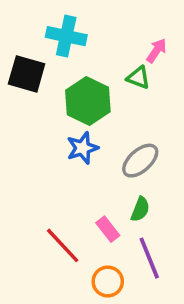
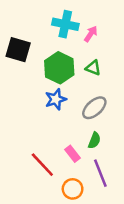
cyan cross: (66, 36) -> (65, 24), moved
pink arrow: (156, 51) -> (91, 34), moved
green triangle: (138, 78) -> (93, 68), moved

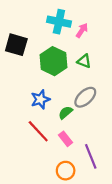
blue star: (56, 99) -> (40, 99), moved
green semicircle: (94, 140) -> (66, 113), moved, turned -152
red line: (42, 165) -> (38, 131), moved

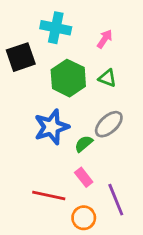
cyan cross: (59, 22) -> (56, 28), moved
black square: (16, 45) -> (21, 57), turned -35
blue star: (40, 99) -> (52, 127), size x1.4
red line: (38, 131) -> (49, 195), moved, turned -35

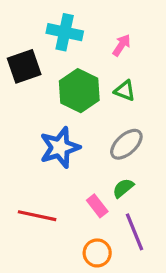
green semicircle: (84, 144) -> (123, 188), moved
red line: (49, 195) -> (37, 216), moved

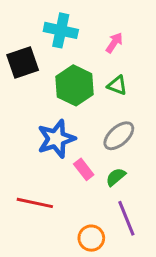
pink rectangle: (97, 206) -> (84, 169), moved

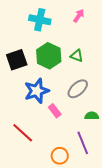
pink arrow: (114, 43) -> (79, 16), moved
black square: (23, 62) -> (17, 60), moved
green semicircle: (116, 177) -> (92, 116), moved, turned 40
red line: (35, 203) -> (23, 133), turned 30

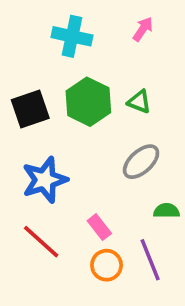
blue star: (37, 91) -> (45, 180), moved
pink rectangle: (55, 111) -> (99, 227), moved
orange circle: (60, 156) -> (107, 265), moved

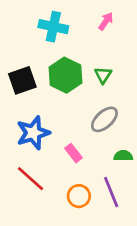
green triangle: (139, 102) -> (103, 75), turned 42
pink rectangle: (99, 227) -> (74, 153), moved

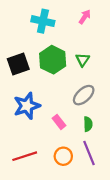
green semicircle: (123, 156) -> (88, 124), moved, turned 88
red line: (30, 179) -> (25, 156), moved, turned -60

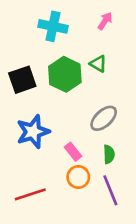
green triangle: (83, 60) -> (98, 64), moved, turned -32
orange circle: (63, 156) -> (78, 177), moved

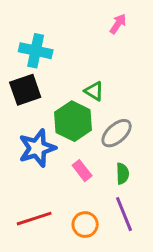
cyan cross: (53, 26) -> (36, 51), moved
green triangle: (98, 64) -> (94, 91), moved
green hexagon: (65, 74) -> (73, 121), moved
orange circle: (78, 177) -> (85, 225), moved

